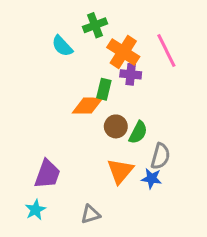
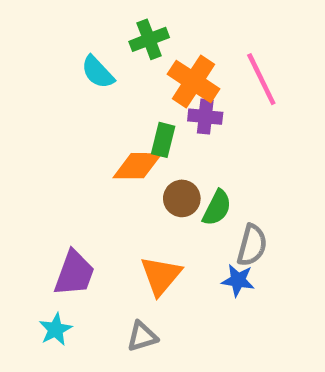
orange triangle: (120, 171) -> (161, 276), moved

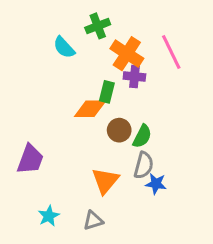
gray semicircle: (252, 245) -> (144, 165), moved
purple trapezoid: (74, 273) -> (30, 159), moved
cyan star: (56, 329) -> (49, 216), moved

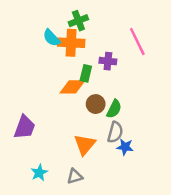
orange cross: (127, 54) -> (71, 43), moved, turned -30

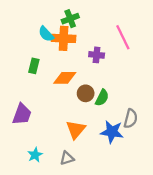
green rectangle: (86, 73) -> (34, 66), moved
gray semicircle: (115, 132) -> (131, 119), moved
blue star: (125, 147) -> (112, 132), size x1.5

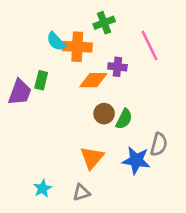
green cross: (70, 19) -> (104, 23), moved
orange diamond: (65, 78) -> (93, 80), moved
purple trapezoid: (22, 114) -> (20, 92), moved

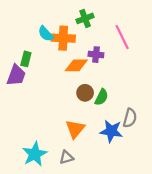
green rectangle: (41, 80) -> (26, 59), moved
cyan star: (43, 188) -> (35, 154), size x1.6

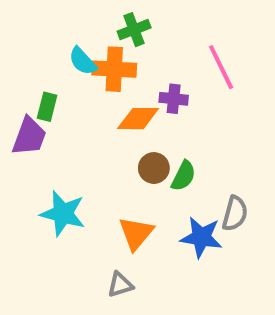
green cross: (85, 18) -> (134, 30), moved
cyan star: (35, 154) -> (63, 214), moved, turned -30

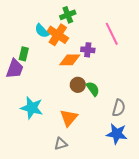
orange cross: (114, 69) -> (58, 35), turned 30
green semicircle: (184, 176) -> (93, 89), turned -63
blue star: (201, 237) -> (117, 134), moved

